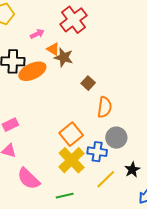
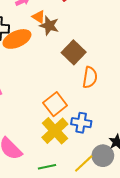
brown square: (88, 83) -> (74, 52), size x1.6
gray circle: (116, 138) -> (103, 156), moved
yellow line: (106, 179) -> (84, 164), moved

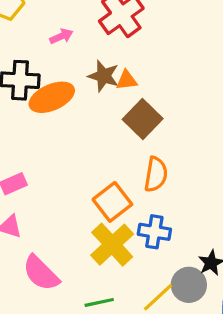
orange triangle: (39, 17) -> (127, 80), moved, turned -40
orange semicircle: (90, 77) -> (156, 174), moved

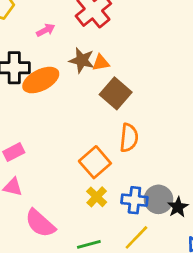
blue cross: (154, 232) -> (134, 200), moved
yellow cross: (112, 245) -> (97, 197), size x0.6
gray circle: (189, 285) -> (158, 199), moved

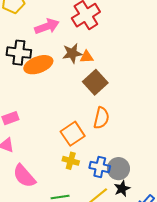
pink arrow: (46, 30) -> (47, 26), size x1.6
brown star: (82, 60) -> (72, 53), turned -30
yellow cross: (97, 197) -> (71, 161), turned -35
black star: (178, 207) -> (122, 189), moved

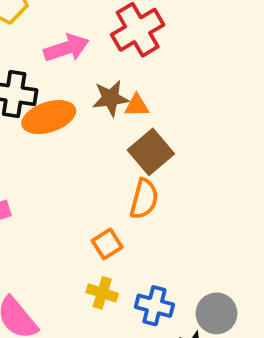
orange semicircle: (101, 118) -> (144, 199), moved
orange square: (73, 134) -> (107, 244), size x0.7
gray circle: (118, 169) -> (216, 313), moved

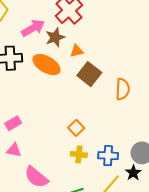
brown star: (111, 98) -> (55, 37), moved
orange ellipse: (49, 117) -> (46, 65), moved, turned 60
orange semicircle: (144, 199) -> (123, 89), moved

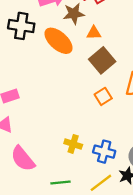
orange square: (76, 128) -> (103, 96), moved

